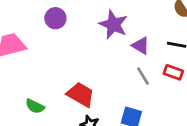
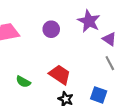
purple circle: (55, 18) -> (51, 29), moved

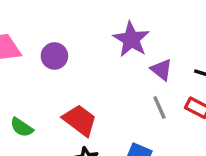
purple circle: (51, 29) -> (54, 56), moved

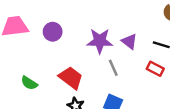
purple star: (131, 39) -> (100, 41), moved, turned -30
gray line: (159, 107) -> (113, 68), moved

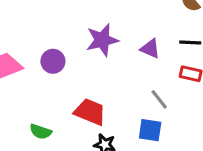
purple star: (100, 41) -> (102, 40), moved
gray line: (113, 68) -> (159, 99), moved

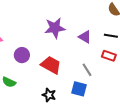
purple circle: (53, 61) -> (22, 55), moved
red trapezoid: (90, 112) -> (51, 65), moved

